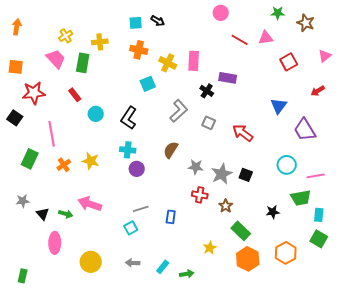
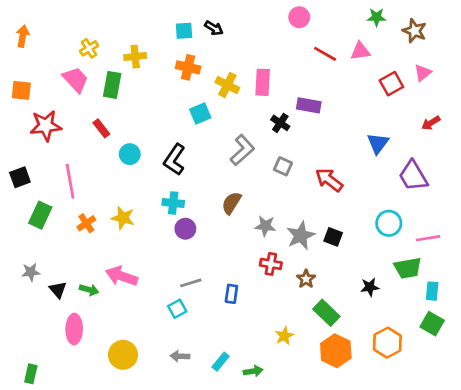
pink triangle: (325, 56) -> (423, 73), moved
black square: (15, 118) -> (20, 177), moved, turned 35

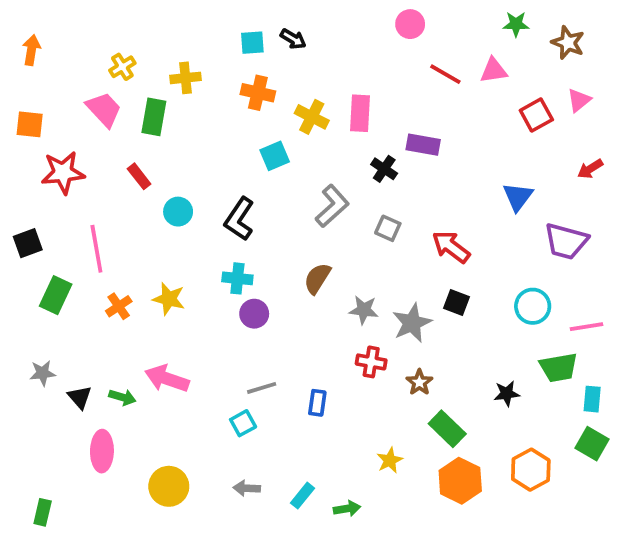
purple trapezoid: (413, 176) -> (566, 241), turned -44
black square: (333, 237) -> (457, 303), moved

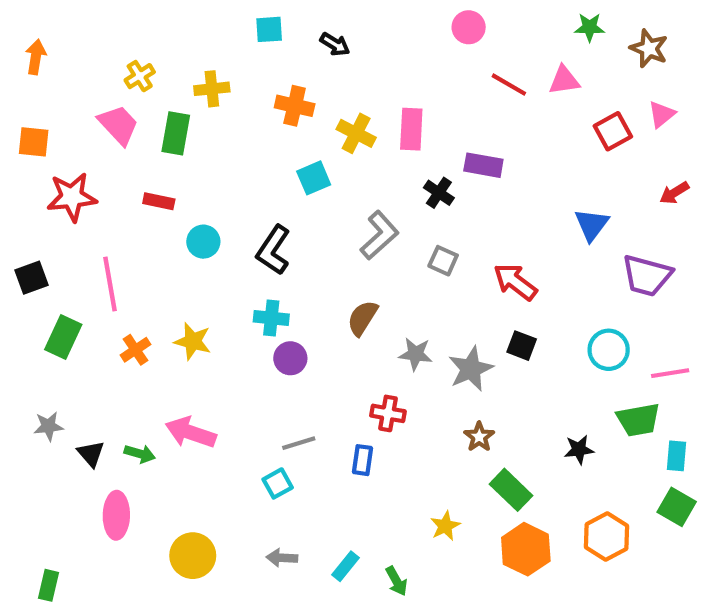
cyan square: (252, 43) -> (269, 29), moved
red rectangle: (139, 176) -> (159, 201), turned -40
red cross: (371, 362) -> (388, 413), moved
green arrow: (347, 509) -> (396, 581), turned 70

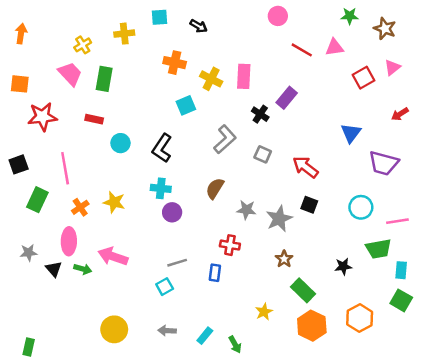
yellow cross: (212, 89) -> (124, 34), moved
purple rectangle: (483, 165) -> (287, 98), turned -60
pink ellipse: (116, 515) -> (69, 241), moved

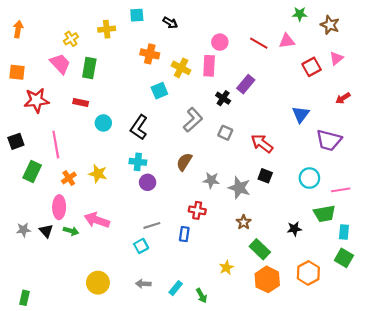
pink circle: (278, 16) -> (220, 42), moved
gray star: (279, 219) -> (239, 188), turned -30
gray star: (29, 253) -> (23, 230), moved

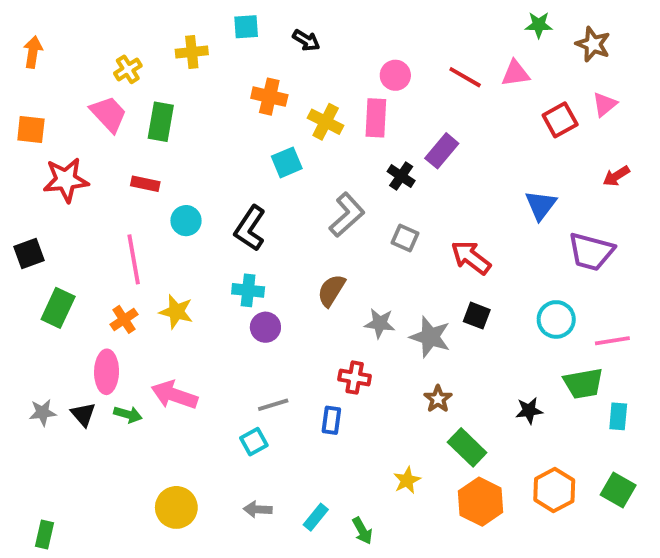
pink line: (56, 145) -> (134, 259), moved
green square: (344, 258) -> (618, 490), moved

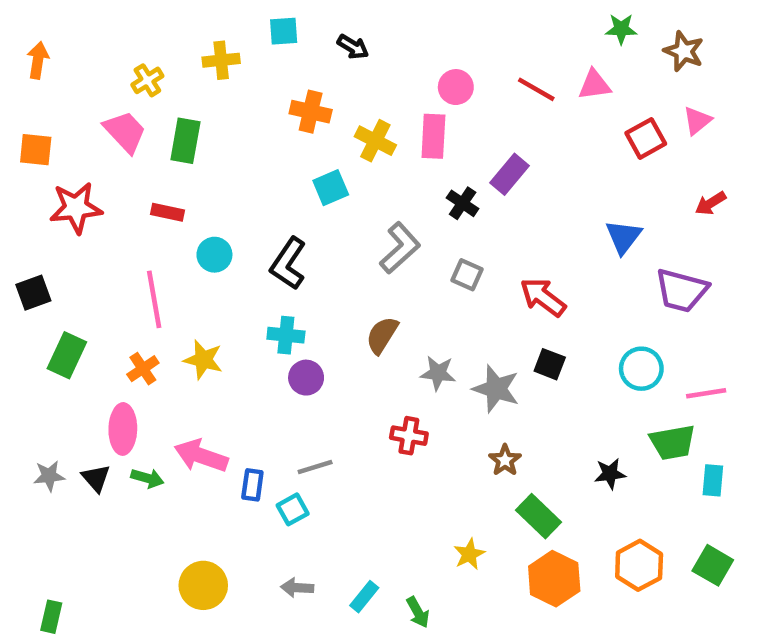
blue rectangle: (331, 420) -> (252, 485), moved

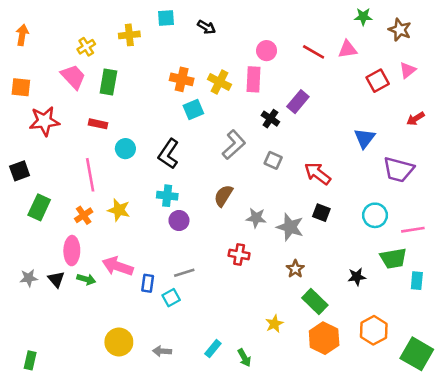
orange cross: (311, 112) -> (182, 79), moved
green square: (713, 565) -> (417, 354), moved, size x1.4
gray arrow: (297, 588) -> (162, 351), moved

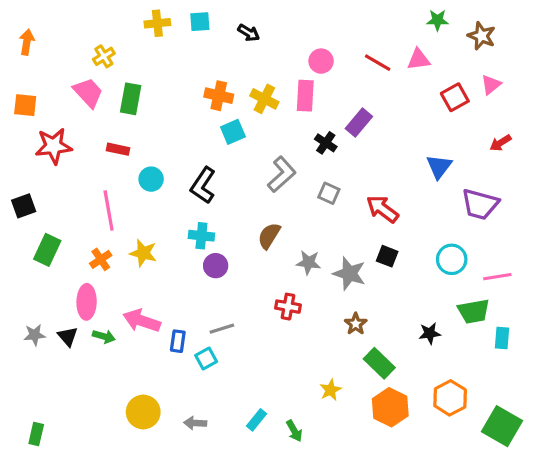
yellow cross: (129, 35) -> (157, 23), moved

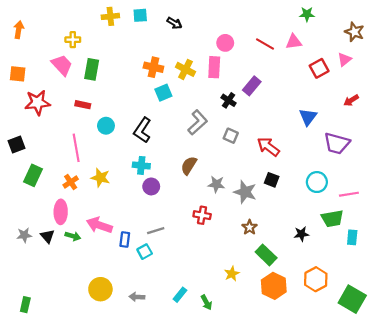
brown star: (482, 36) -> (354, 32), moved
yellow cross: (104, 56) -> (73, 40), turned 32

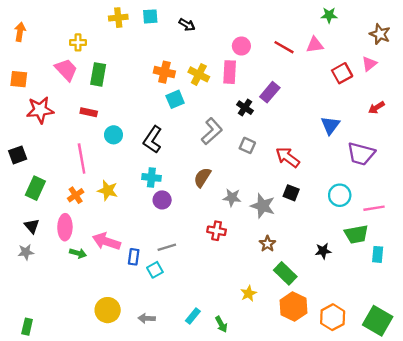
black triangle: (47, 236) -> (32, 226), moved
orange hexagon: (316, 279) -> (333, 317), moved

